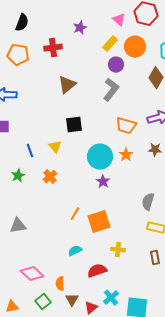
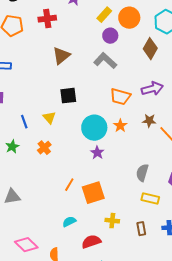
gray L-shape: (111, 90) -> (105, 61), turned -85
brown rectangle: (155, 258) -> (141, 229), moved

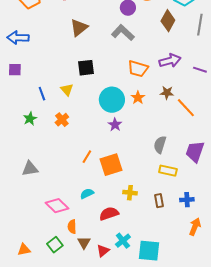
pink diamond: (26, 245) -> (57, 206), moved

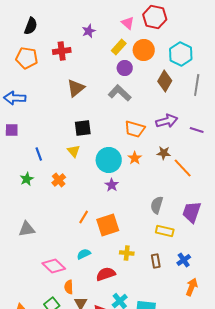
yellow triangle: (67, 90) -> (74, 151), moved
blue cross: (187, 200) -> (184, 260), turned -32

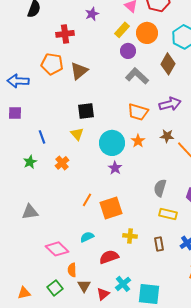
orange pentagon: (27, 58) -> (52, 64), moved
gray L-shape: (120, 93) -> (137, 76), moved

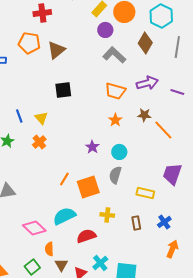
yellow triangle: (77, 134) -> (41, 118), moved
cyan circle: (112, 143) -> (119, 152), moved, size x0.6
gray semicircle: (160, 188) -> (115, 175), moved
cyan semicircle: (87, 237) -> (64, 216), size x1.6

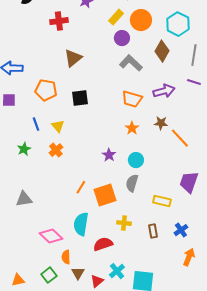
orange pentagon: (29, 43) -> (46, 90), moved
purple line: (177, 92) -> (194, 82), moved
cyan semicircle: (64, 216) -> (81, 224), turned -55

